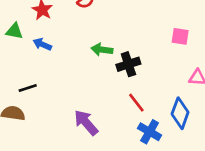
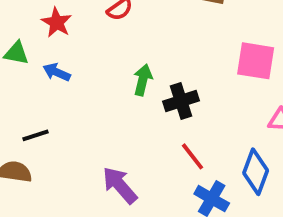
pink square: (180, 36) -> (256, 61), size x1.5
green arrow: (102, 50) -> (143, 80), turned 96

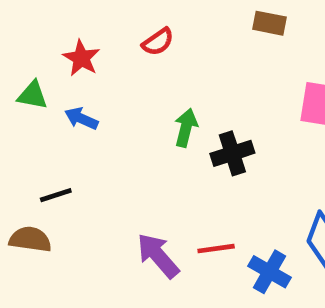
red line: (193, 156) -> (216, 249), moved, turned -60

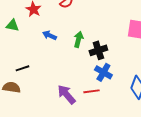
blue arrow: (81, 118) -> (49, 35), moved
blue cross: (270, 272) -> (103, 72), moved

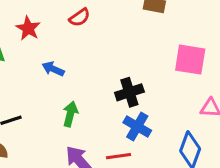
green arrow: (78, 39) -> (70, 114), moved

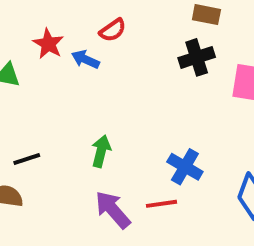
blue arrow: (53, 69) -> (85, 59), moved
black cross: (129, 92) -> (197, 57), moved

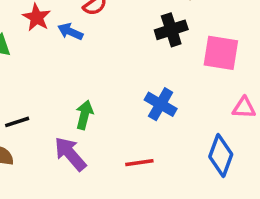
blue cross: (185, 167) -> (161, 104), moved
purple arrow: (113, 210) -> (70, 154), moved

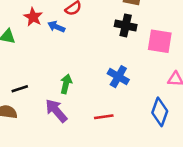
black cross: (171, 30) -> (126, 25), turned 30

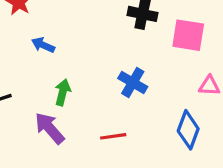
blue arrow: (56, 27) -> (43, 45), moved

